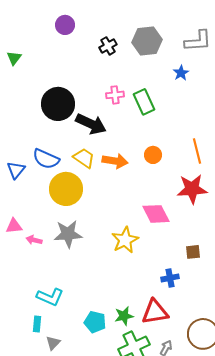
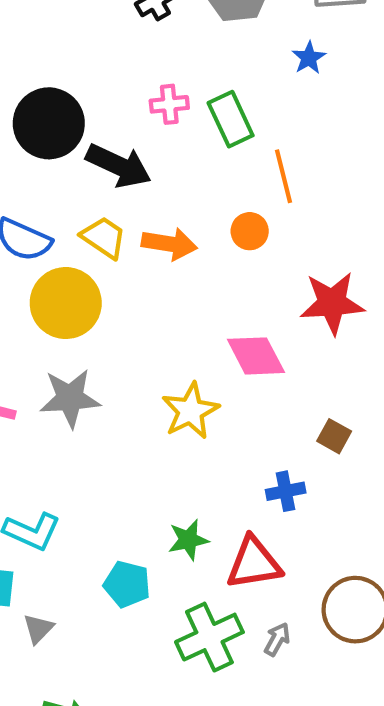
orange line: (197, 151) -> (283, 176), moved
brown square: (193, 252) -> (334, 436), turned 35
green star: (124, 316) -> (188, 540), moved

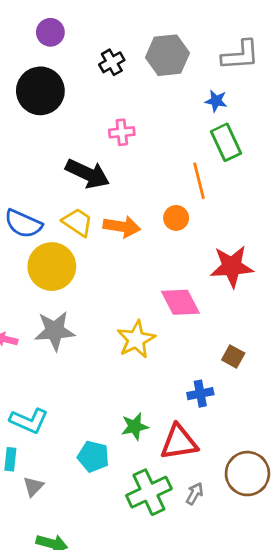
blue star: (309, 58) -> (216, 101), turned -30
green rectangle: (231, 119) -> (226, 142), moved
black circle: (49, 123) -> (40, 91), moved

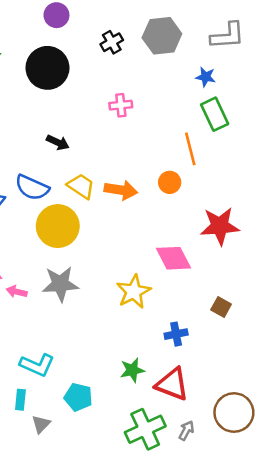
black arrow: (88, 174) -> (58, 142), moved, size x0.6
blue cross: (200, 394) -> (176, 334), moved
red triangle: (179, 442) -> (172, 384), turned 30
cyan pentagon: (93, 456) -> (78, 397), moved

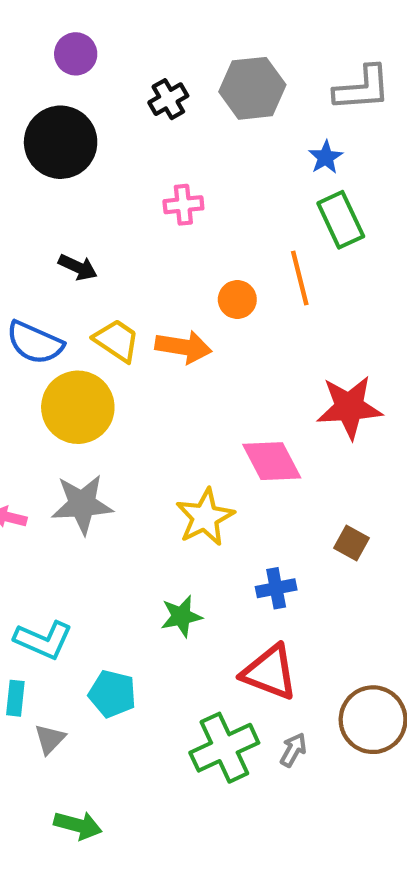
blue star: (206, 77) -> (326, 157), turned 30
orange circle: (170, 182) -> (237, 300), moved
green star: (132, 370) -> (181, 616), moved

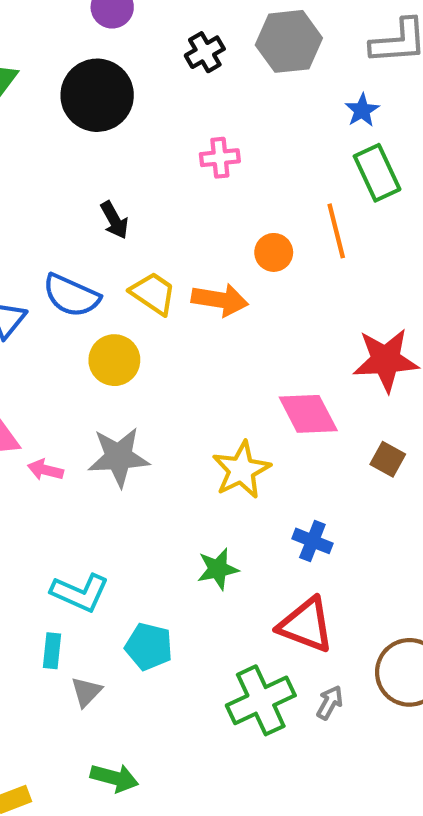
black arrow: (78, 267) -> (114, 220), turned 36
yellow circle: (78, 407) -> (114, 360), size x0.7
brown square: (351, 543) -> (388, 459), moved
blue cross: (276, 588) -> (312, 541), turned 33

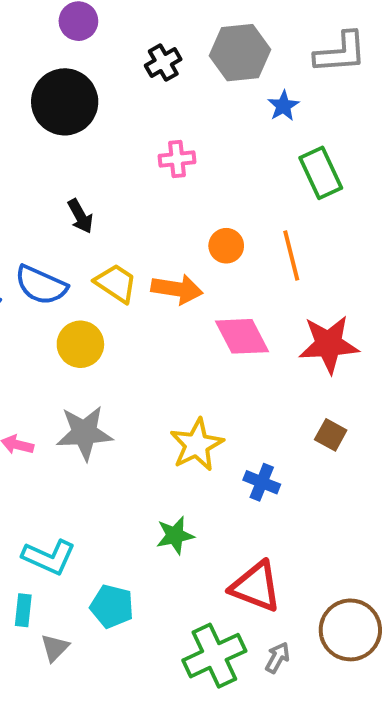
blue star: (362, 110) -> (283, 106), moved
orange line: (336, 231) -> (291, 256), moved
pink diamond: (308, 414) -> (242, 336), moved
blue cross: (312, 541) -> (262, 482), moved

